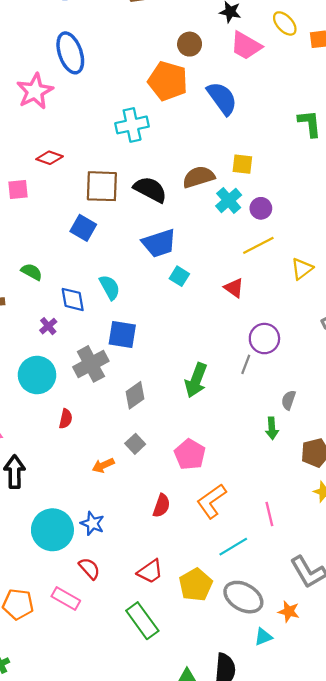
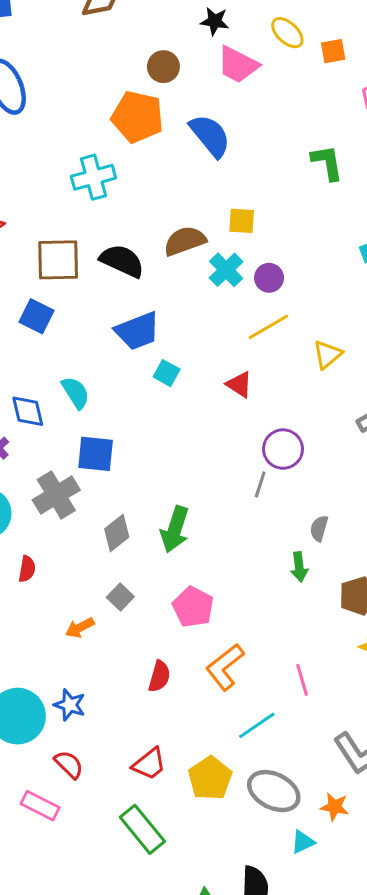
green arrow: (196, 380) -> (175, 529), moved

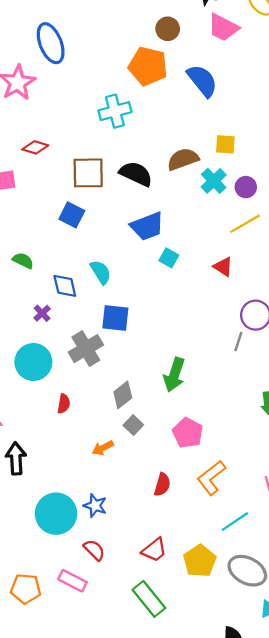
gray diamond: (117, 533) -> (123, 395), moved

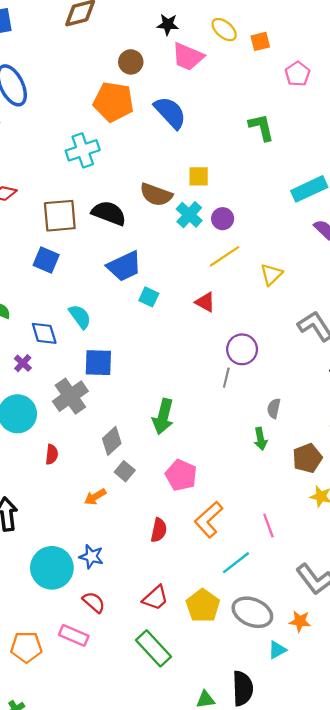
brown semicircle: (183, 159) -> (156, 195), turned -136

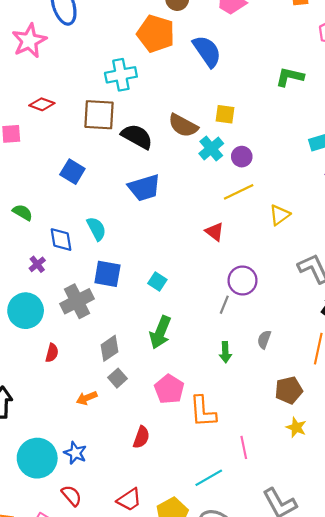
green L-shape: (261, 127) -> (290, 77), turned -72
brown square: (60, 216) -> (99, 115), moved
cyan square: (149, 297) -> (157, 282), moved
green arrow: (260, 439) -> (225, 352), moved
orange L-shape: (209, 519) -> (203, 412), moved, turned -60

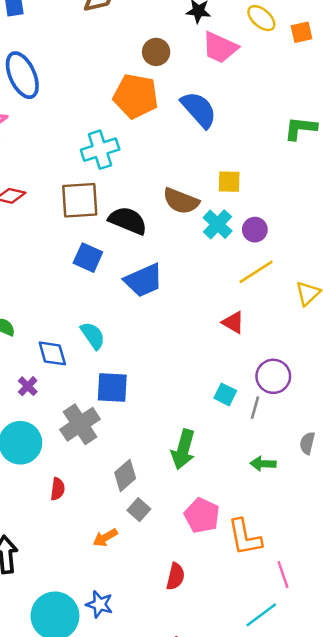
blue square: (72, 172) -> (88, 258), moved
cyan square: (157, 282) -> (225, 394), moved
green arrow: (225, 352) -> (263, 464), turned 102
pink line: (244, 447) -> (283, 575), moved

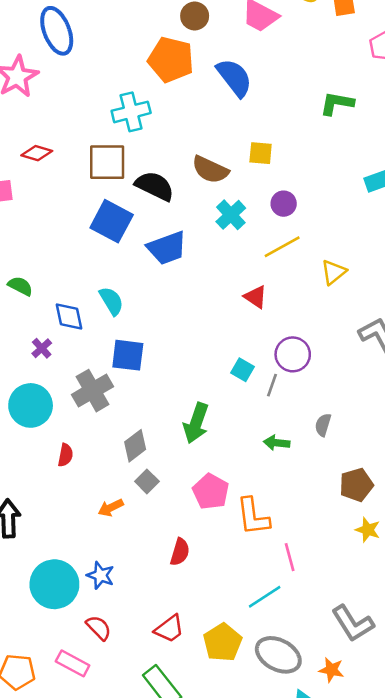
cyan cross: (218, 224) -> (231, 215), moved
blue square: (88, 258) -> (112, 221), size x1.4

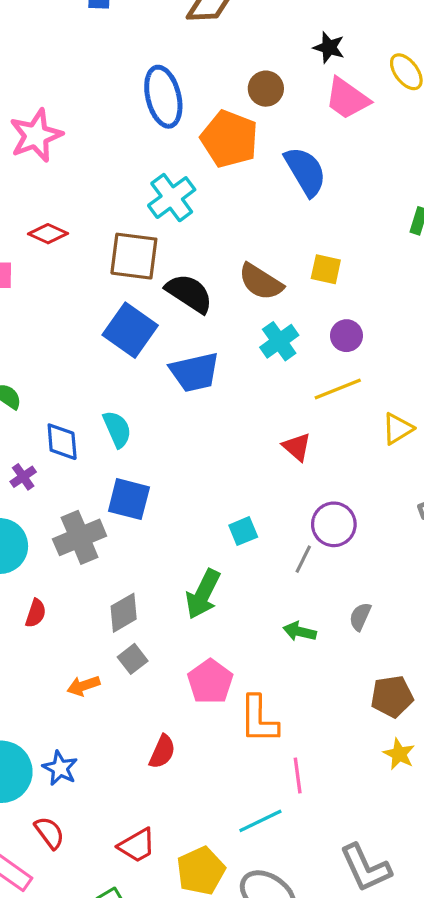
blue ellipse: (57, 31) -> (163, 97), moved
cyan cross: (131, 112) -> (172, 198), turned -30
cyan square: (242, 370) -> (243, 531), moved, turned 30

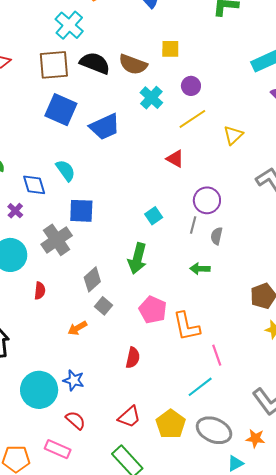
black semicircle: (189, 293) -> (95, 63), moved
gray semicircle: (360, 617) -> (217, 236), moved

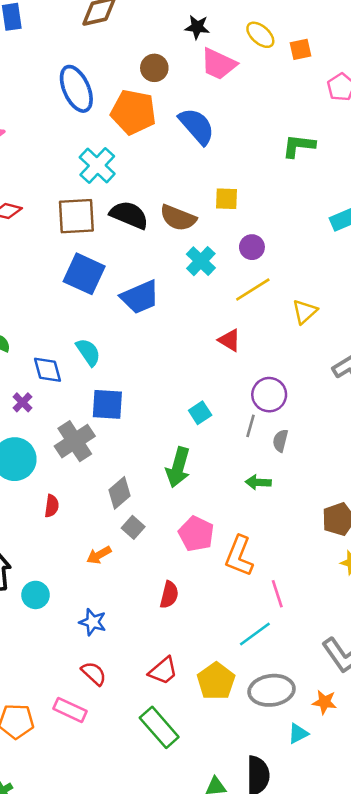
orange L-shape: (186, 326) -> (239, 556), turned 32
cyan circle: (39, 390) -> (35, 595), moved, size x0.6
gray ellipse: (214, 430) -> (272, 690), turned -32

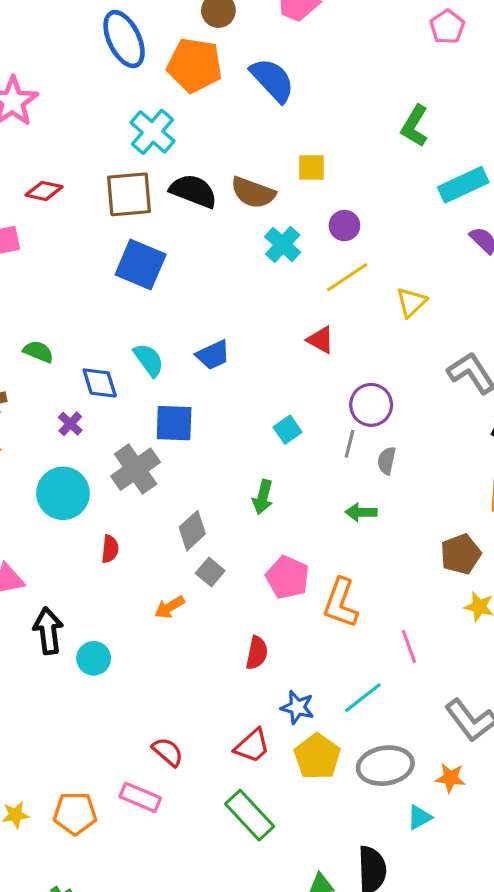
green L-shape: (299, 146) -> (415, 126), moved, turned -64
blue trapezoid: (140, 297) -> (213, 355), moved, size x0.7
green arrow: (178, 467) -> (263, 497), size x0.7
pink line: (277, 594) -> (409, 646), moved
blue star: (93, 622) -> (297, 707), moved

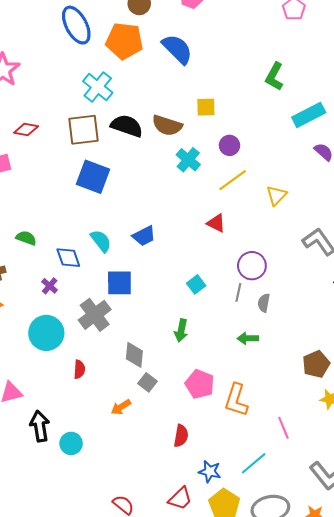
gray diamond: (192, 531) -> (134, 355), turned -40

